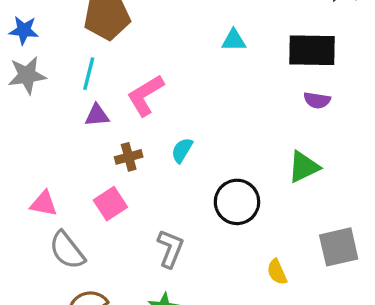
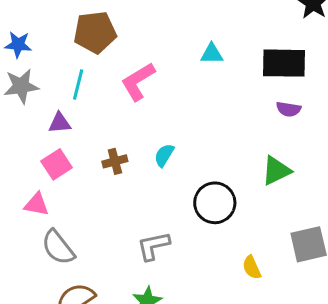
pink L-shape: (145, 95) -> (138, 81), moved
purple triangle: (97, 115) -> (60, 123), moved
pink square: (110, 204) -> (57, 164), moved
gray L-shape: (170, 249) -> (153, 246), turned -124

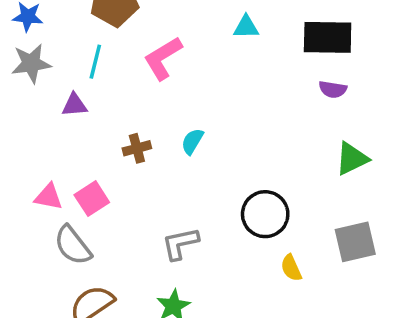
pink square: (57, 164) -> (92, 199), moved
green triangle: (276, 171) -> (352, 159), moved
black circle: (215, 203) -> (265, 214), moved

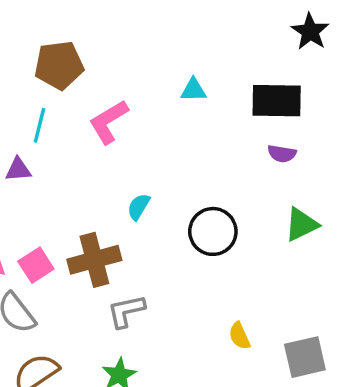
brown cross: (137, 148) -> (94, 260), moved, size x1.8
black circle: (265, 214) -> (213, 231), moved
gray square: (355, 242) -> (305, 357), moved

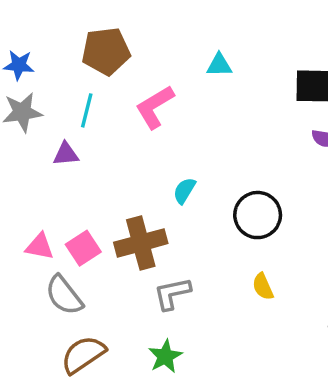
cyan triangle: (193, 90) -> (219, 65), moved
yellow semicircle: (239, 336) -> (263, 287), moved

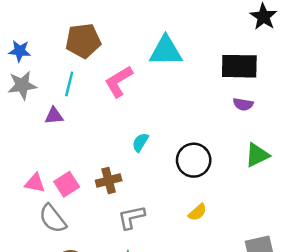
cyan triangle: (219, 65) -> (166, 51), size x1.8
brown cross: (141, 243) -> (109, 180), size x0.7
yellow semicircle: (263, 287) -> (197, 212), turned -108

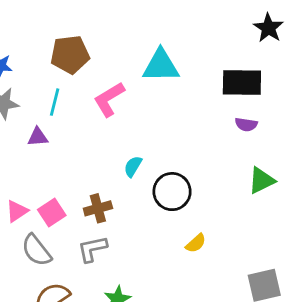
black circle: (194, 160) -> (172, 192), moved
pink triangle: (35, 183) -> (17, 211), turned -45
gray L-shape: (131, 217) -> (92, 249), moved

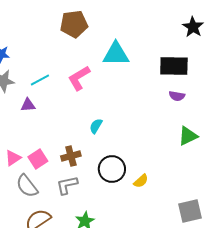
brown pentagon: (70, 55) -> (74, 24), moved
cyan line: (55, 102) -> (40, 80), turned 48
black circle: (172, 192) -> (112, 169), moved

